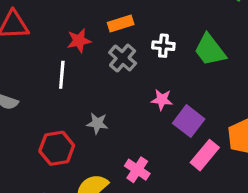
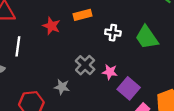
red star: (79, 41) -> (51, 26), turned 30
gray cross: (123, 58) -> (85, 65), moved
white line: (62, 75) -> (18, 46), moved

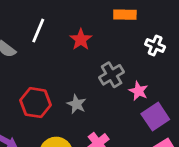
red star: (51, 26) -> (81, 39), moved
gray star: (62, 87) -> (76, 104), moved

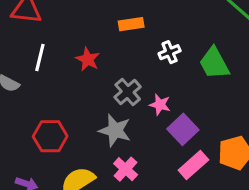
white cross: (155, 45) -> (170, 52), turned -36
gray star: (76, 104) -> (115, 130), moved, size x1.5

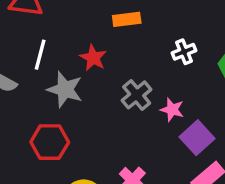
orange rectangle: (131, 24) -> (127, 19), moved
gray star: (115, 130) -> (65, 89), moved

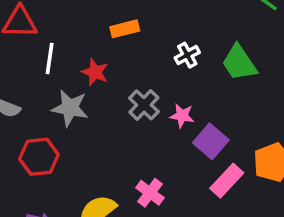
white line: (40, 55) -> (50, 59), moved
red hexagon: (50, 142) -> (39, 157), moved

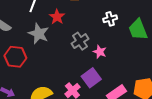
purple square: (211, 141) -> (91, 78), moved

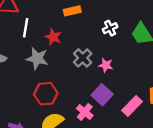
red hexagon: (15, 57) -> (46, 94), moved

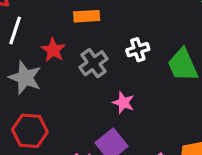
gray cross: (83, 58) -> (93, 63), moved

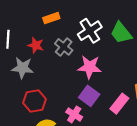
white cross: (138, 50) -> (90, 31), size x1.6
pink star: (123, 103) -> (90, 67), size x1.6

